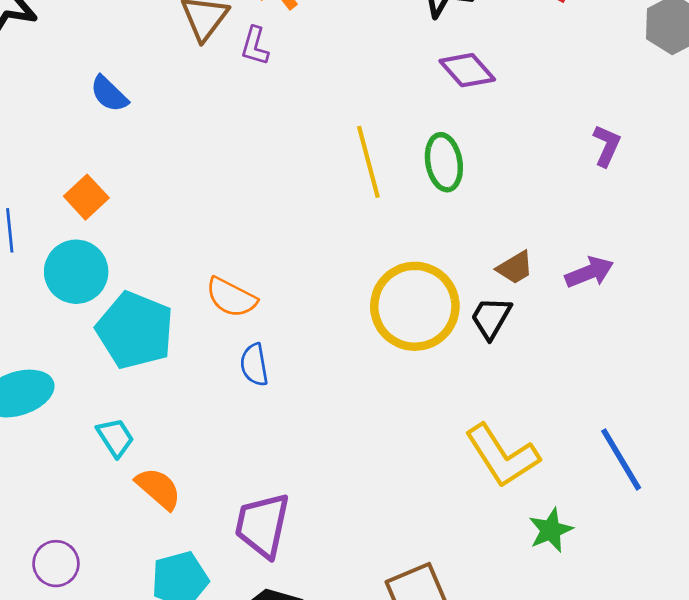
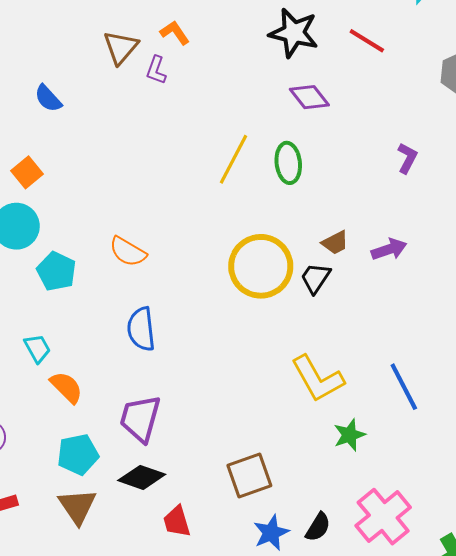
yellow line: (368, 162) -> (233, 159), turned 39
cyan pentagon: (135, 330) -> (56, 271), size x0.7
blue semicircle: (254, 365) -> (141, 329), moved, size x1.4

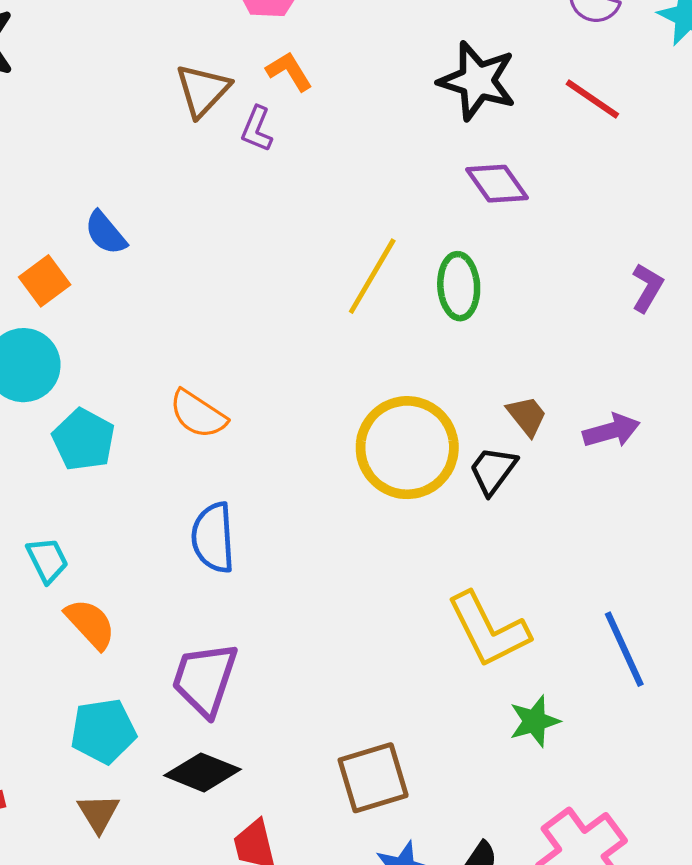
blue semicircle: (48, 98) -> (105, 233), moved
brown trapezoid: (335, 243) -> (527, 416), turned -104
brown triangle: (77, 506) -> (98, 813), size x0.7

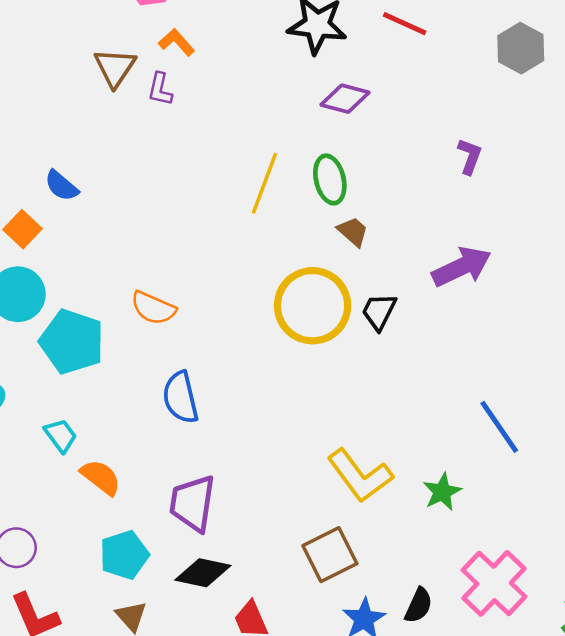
purple diamond: (497, 184) -> (345, 99), turned -30
brown trapezoid: (527, 416) -> (353, 232), moved
purple arrow: (611, 431) -> (462, 267), size x1.4
cyan pentagon: (84, 440) -> (72, 342), size x1.4
yellow L-shape: (488, 630) -> (360, 476), moved

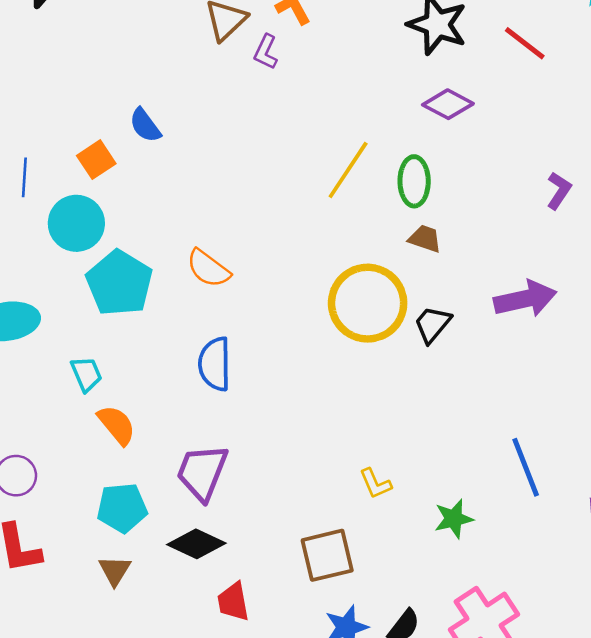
brown trapezoid: (353, 232) -> (425, 239), turned -36
yellow L-shape: (360, 476) -> (375, 484), size x0.5

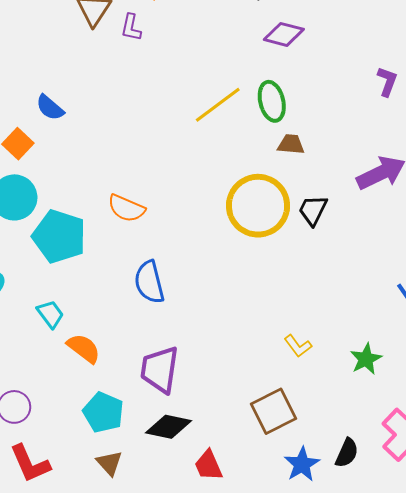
yellow line: (348, 170) -> (218, 105), turned 33
cyan pentagon: (122, 508) -> (103, 412), turned -30

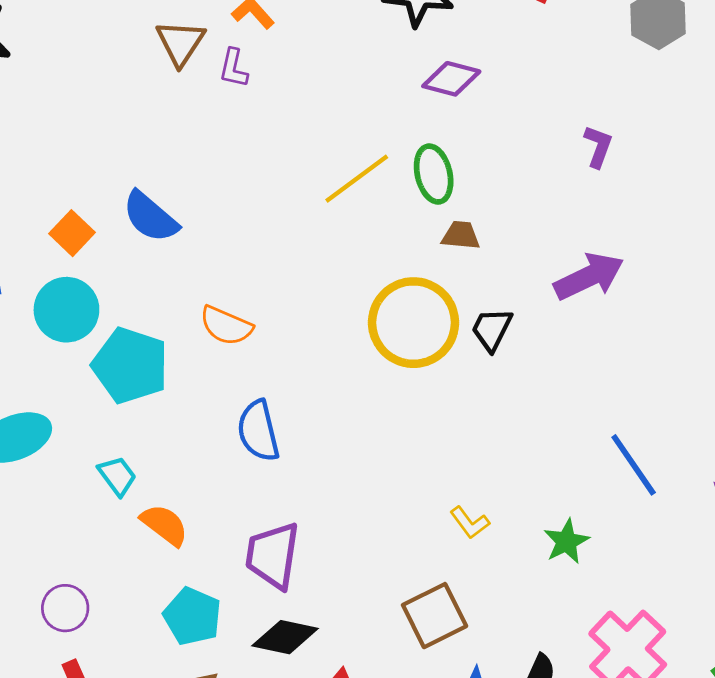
blue semicircle: (50, 108) -> (150, 217), moved, size x1.4

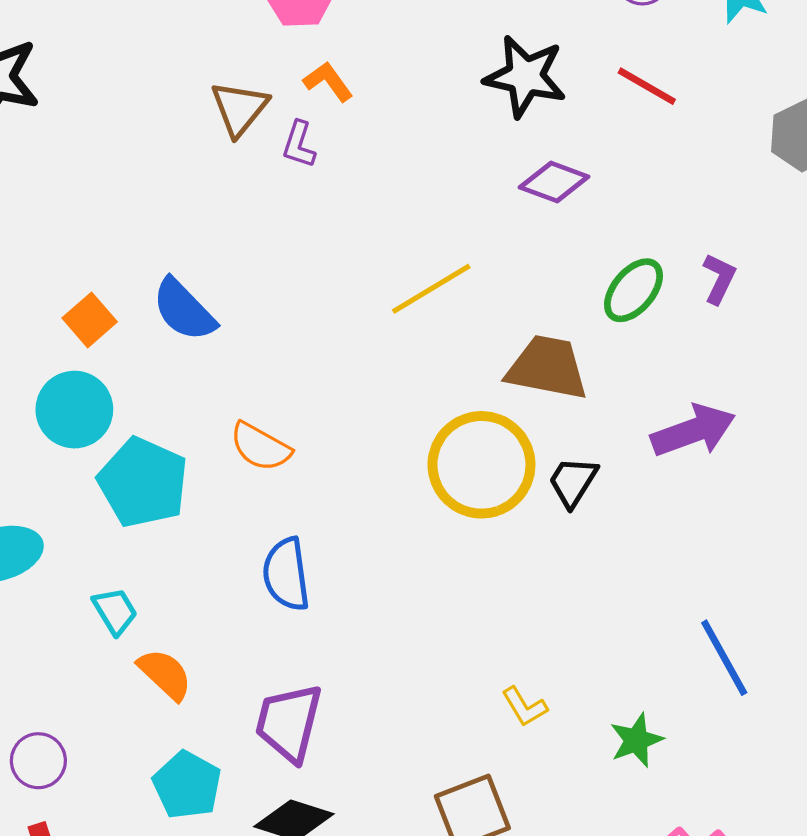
green ellipse: (434, 174) -> (633, 290), moved, turned 48
brown trapezoid: (461, 235) -> (547, 368), size x1.8

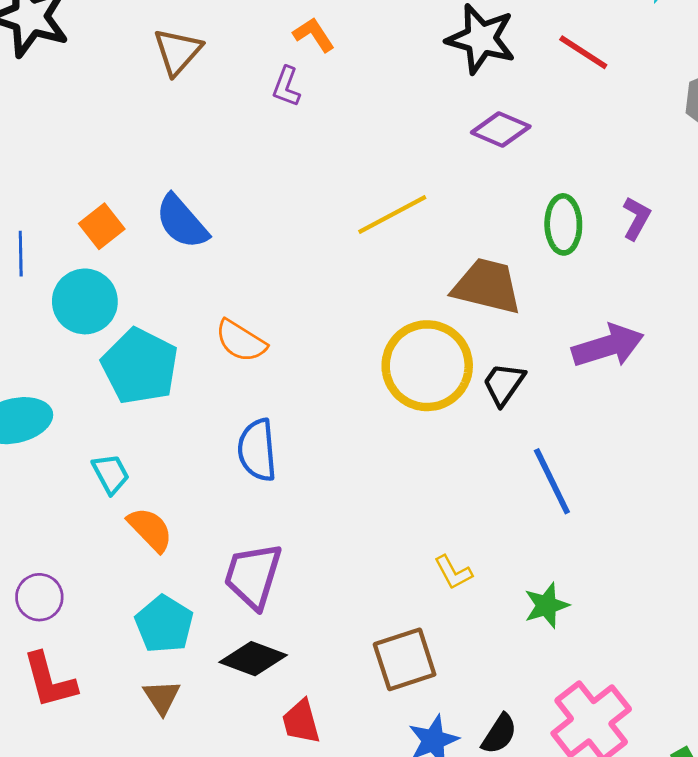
brown triangle: (239, 108) -> (177, 52), moved
green ellipse: (633, 290) -> (563, 224), turned -44
blue line: (724, 658) -> (552, 481), moved

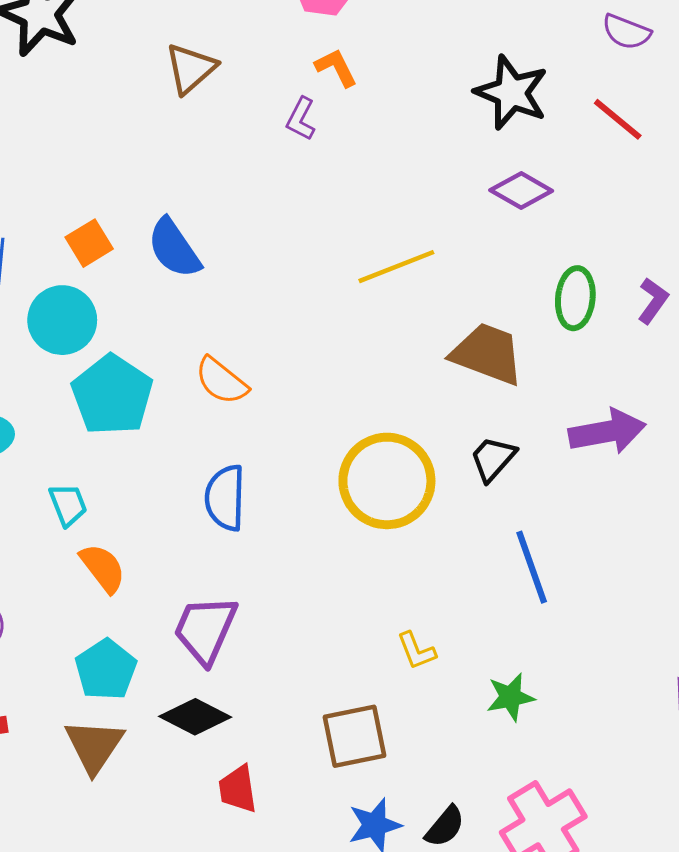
yellow circle: (427, 366) -> (387, 481), moved
brown triangle: (162, 697) -> (94, 746), size x1.5

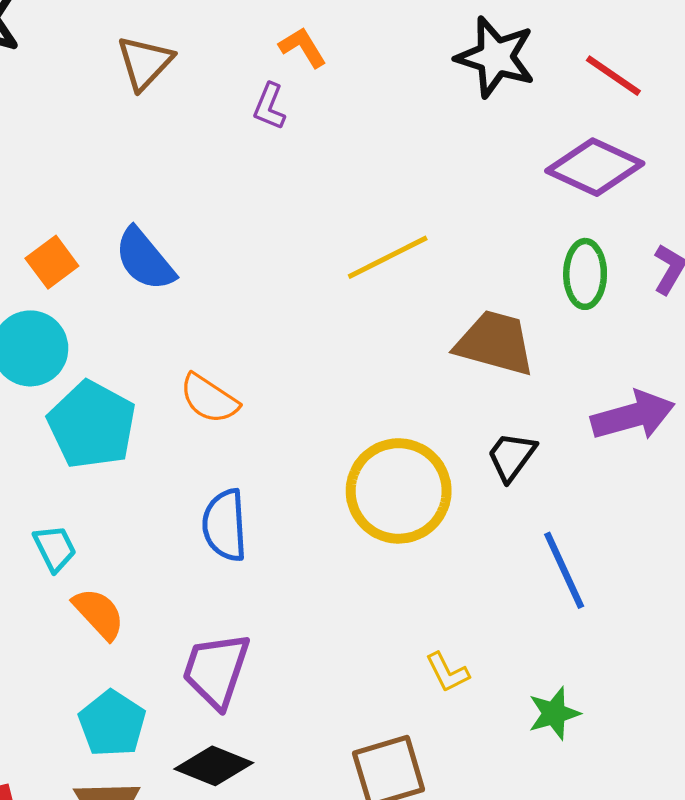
purple diamond: (521, 190) -> (595, 167), moved, size x1.4

